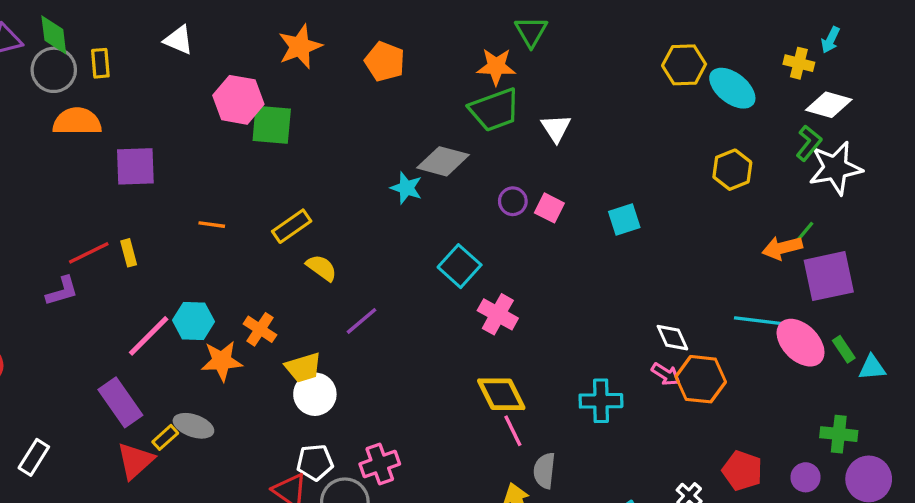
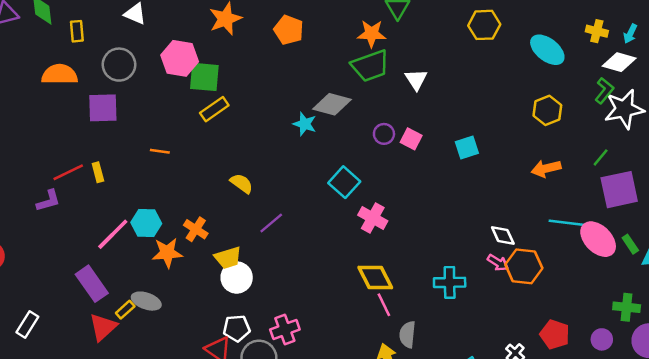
cyan arrow: (830, 40) -> (630, 34), moved
yellow hexagon: (684, 65) -> (484, 25), moved
gray circle: (54, 70) -> (119, 65), moved
yellow rectangle: (292, 226) -> (214, 109), moved
orange arrow: (782, 248) -> (546, 169), moved

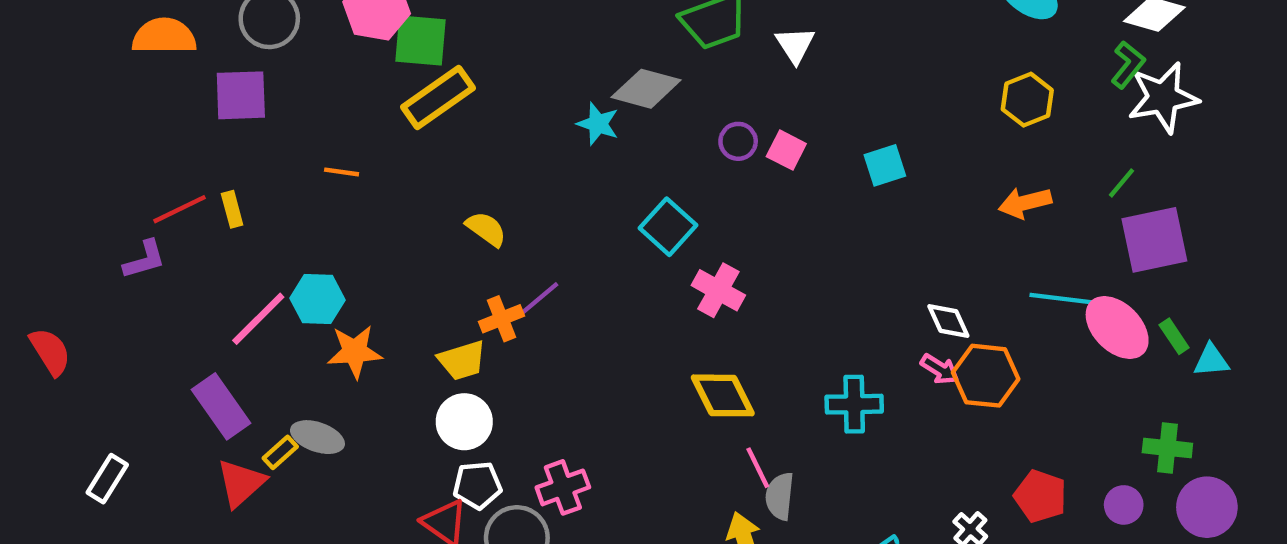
yellow rectangle: (214, 109) -> (438, 97), size x1.4
orange cross: (196, 229) -> (501, 319), moved, turned 35
white circle: (237, 278) -> (464, 422), moved
pink line: (384, 305) -> (758, 468), moved

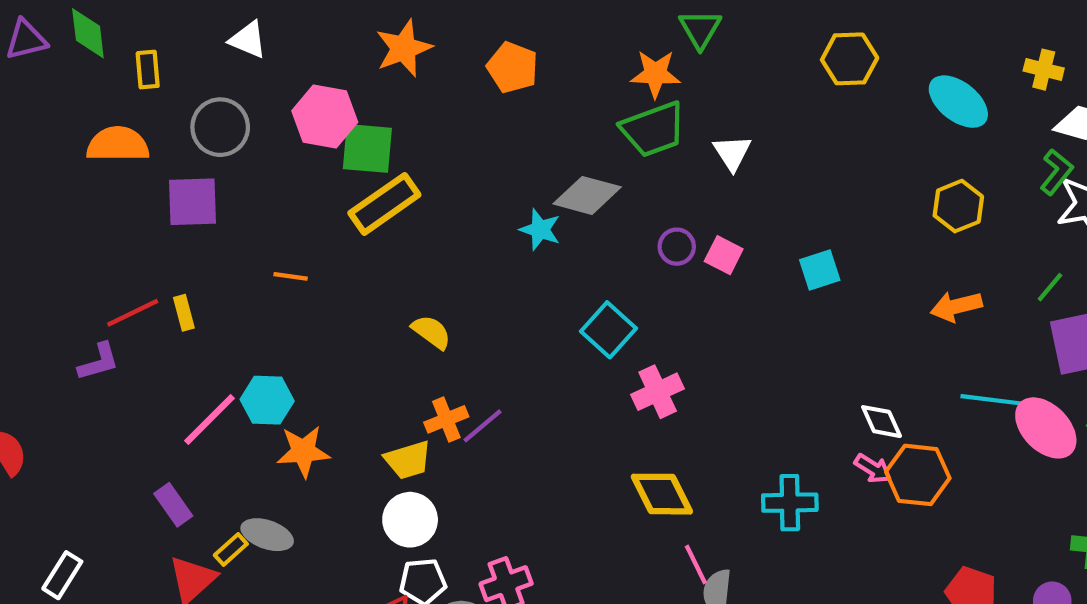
pink cross: (718, 290) -> (658, 392), turned 36
purple line: (539, 299) -> (483, 426), moved
purple rectangle: (221, 406) -> (173, 505), size x0.7

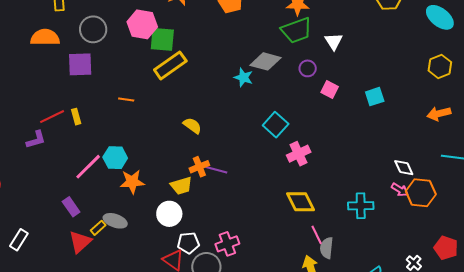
purple circle: (677, 247) -> (308, 68), moved
purple line: (483, 426) -> (216, 170), turned 55
white circle: (410, 520) -> (169, 214), moved

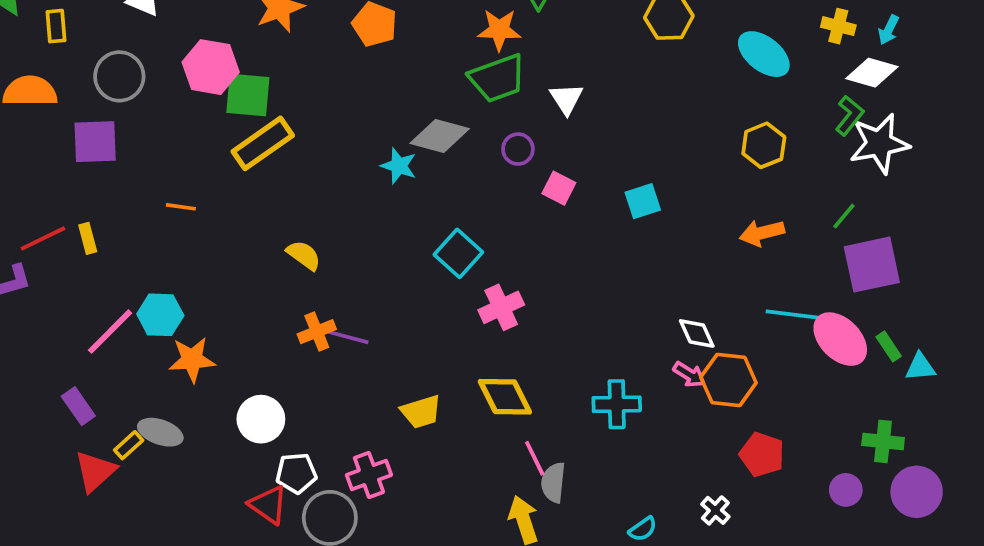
yellow trapezoid: (181, 186) -> (421, 412), moved
red pentagon: (446, 248) -> (762, 455), moved

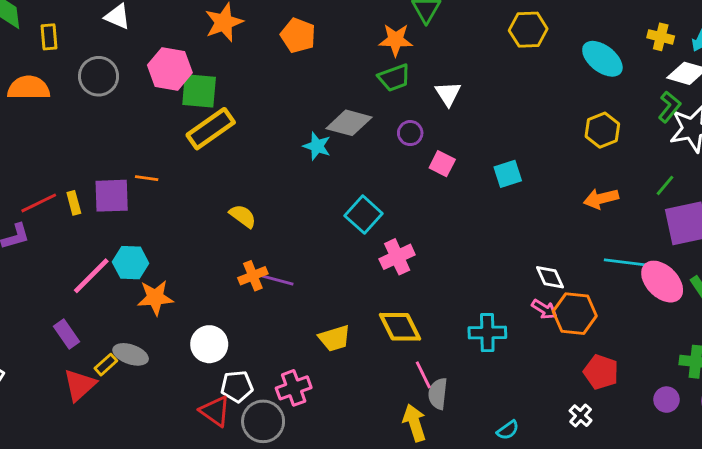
green trapezoid: (497, 78) -> (394, 78), size x0.7
purple square: (95, 142) -> (112, 196), moved
white cross: (715, 510) -> (581, 416), moved

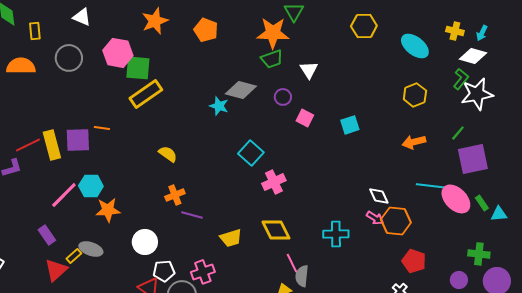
orange star: (396, 40) -> (273, 33), size x1.4
yellow rectangle: (74, 203) -> (52, 145), size x1.8
purple line: (278, 280) -> (192, 215), moved

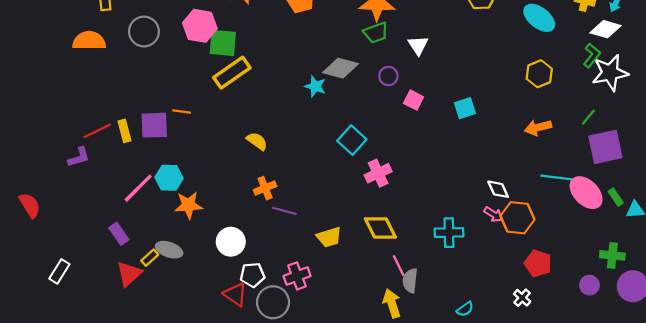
yellow rectangle: (52, 145) -> (125, 131), size x0.7

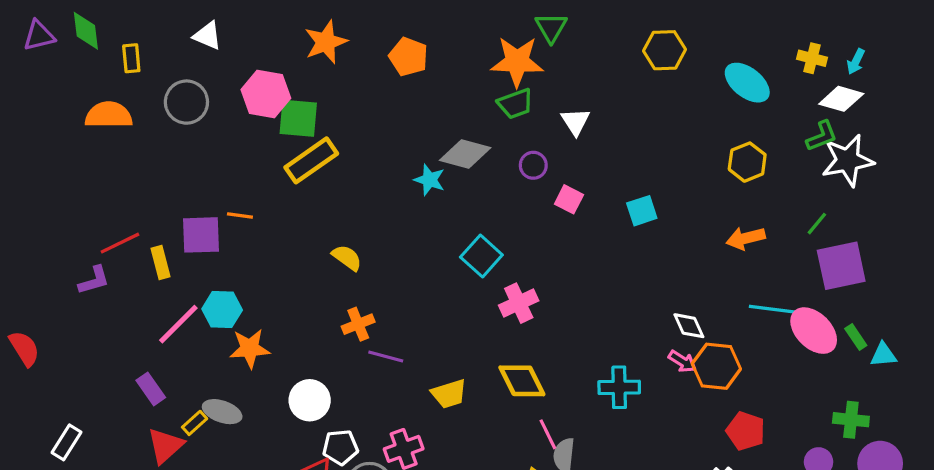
green L-shape: (592, 56) -> (822, 136), turned 30
yellow rectangle: (125, 131) -> (161, 263), moved

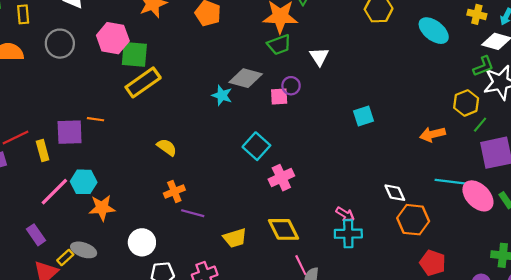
yellow hexagon: (747, 162) -> (466, 103), moved
pink square: (569, 199) -> (279, 96), moved, turned -30
pink arrow: (682, 361) -> (345, 214), moved

